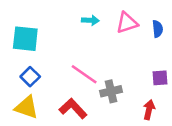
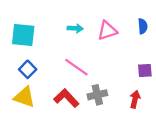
cyan arrow: (90, 20) -> (75, 28), moved
pink triangle: (127, 23) -> (107, 31), moved
gray cross: (111, 91) -> (97, 95), moved

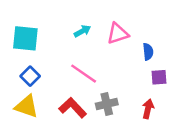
blue semicircle: (143, 26) -> (148, 52), moved
cyan arrow: (75, 28) -> (82, 31), turned -32

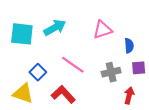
cyan arrow: (82, 31) -> (55, 28), moved, size x1.5
blue square: (30, 76) -> (38, 72), moved
gray cross: (107, 104) -> (111, 72), moved

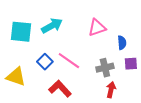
blue square: (38, 72) -> (45, 62), moved
yellow triangle: (23, 93) -> (16, 77), moved
red arrow: (129, 95) -> (111, 90), moved

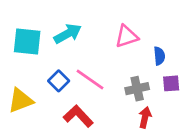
yellow triangle: (16, 77) -> (21, 100), turned -40

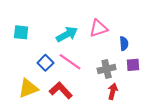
cyan arrow: (68, 34) -> (67, 34), moved
cyan square: (27, 42) -> (21, 32), size x0.7
yellow triangle: (21, 100) -> (28, 88), moved

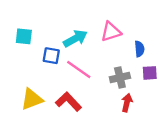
blue square: (45, 63) -> (51, 56), moved, turned -35

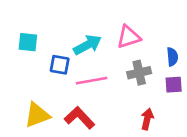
blue semicircle: (139, 49) -> (172, 57), moved
pink line: (79, 69) -> (91, 81), turned -45
gray cross: (120, 77) -> (139, 73), moved

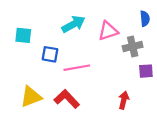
cyan arrow: (87, 45) -> (73, 24), moved
blue semicircle: (172, 57) -> (145, 19), moved
gray cross: (139, 73) -> (133, 47), moved

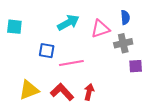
blue semicircle: (145, 19) -> (125, 17), moved
cyan square: (23, 35) -> (14, 27), moved
red arrow: (124, 100) -> (89, 92), moved

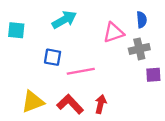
cyan arrow: (68, 23) -> (64, 20), moved

